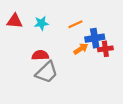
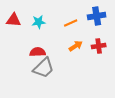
blue cross: (95, 38) -> (97, 16), moved

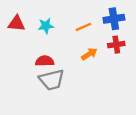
red cross: (99, 46) -> (116, 45), moved
gray trapezoid: (44, 68) -> (52, 80), turned 30

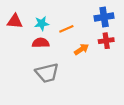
orange line: (83, 27) -> (66, 29), moved
red semicircle: (45, 61) -> (41, 43), moved

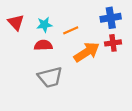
red triangle: (15, 21) -> (16, 22), turned 42
orange arrow: (81, 49) -> (87, 52), size x1.6

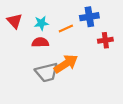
blue cross: (111, 18) -> (89, 17), moved
orange arrow: (87, 52) -> (66, 64), moved

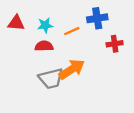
red triangle: (15, 21) -> (16, 23), turned -42

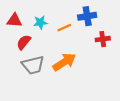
red semicircle: (44, 46) -> (24, 42), moved, turned -49
gray trapezoid: (51, 78) -> (33, 65), moved

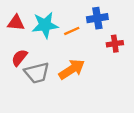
cyan star: (40, 22) -> (45, 25), size x1.6
red semicircle: (24, 42) -> (19, 58), moved

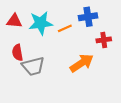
red semicircle: (19, 58) -> (17, 53), turned -49
orange arrow: (72, 69) -> (82, 63), moved

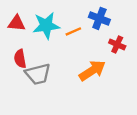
blue cross: (88, 17) -> (99, 18), turned 30
red cross: (104, 40) -> (117, 44), turned 32

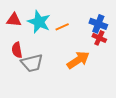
blue cross: (99, 18) -> (98, 24), moved
cyan star: (46, 26) -> (39, 22), turned 30

